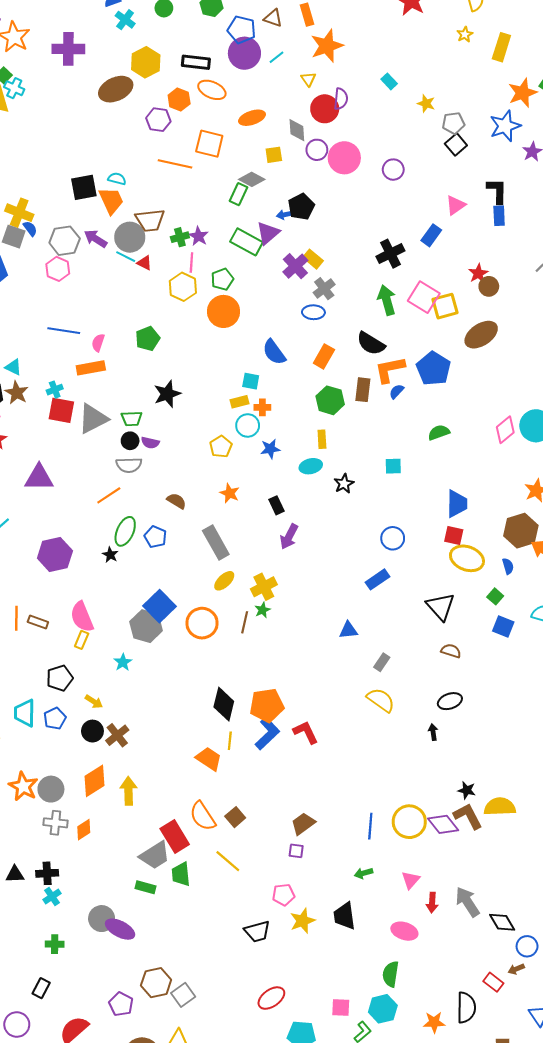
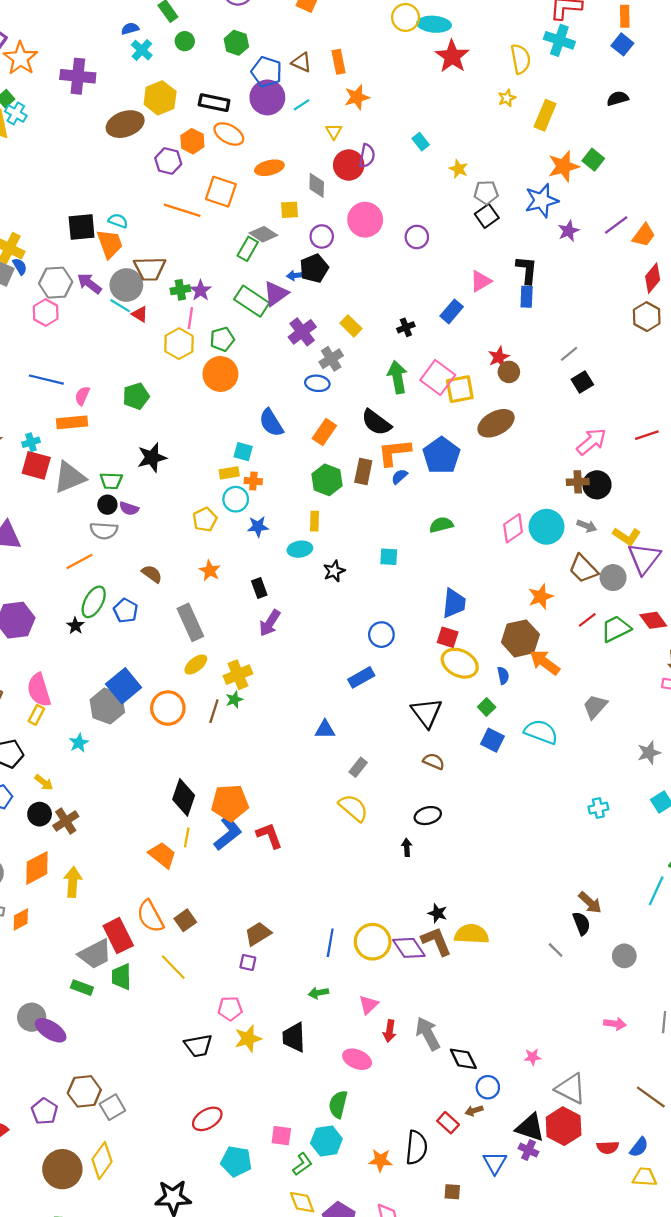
orange star: (327, 46) -> (357, 97), size x0.7
purple circle: (317, 150) -> (322, 236), moved
black cross: (390, 254) -> (406, 327), size x0.6
yellow rectangle: (313, 259) -> (351, 326), moved

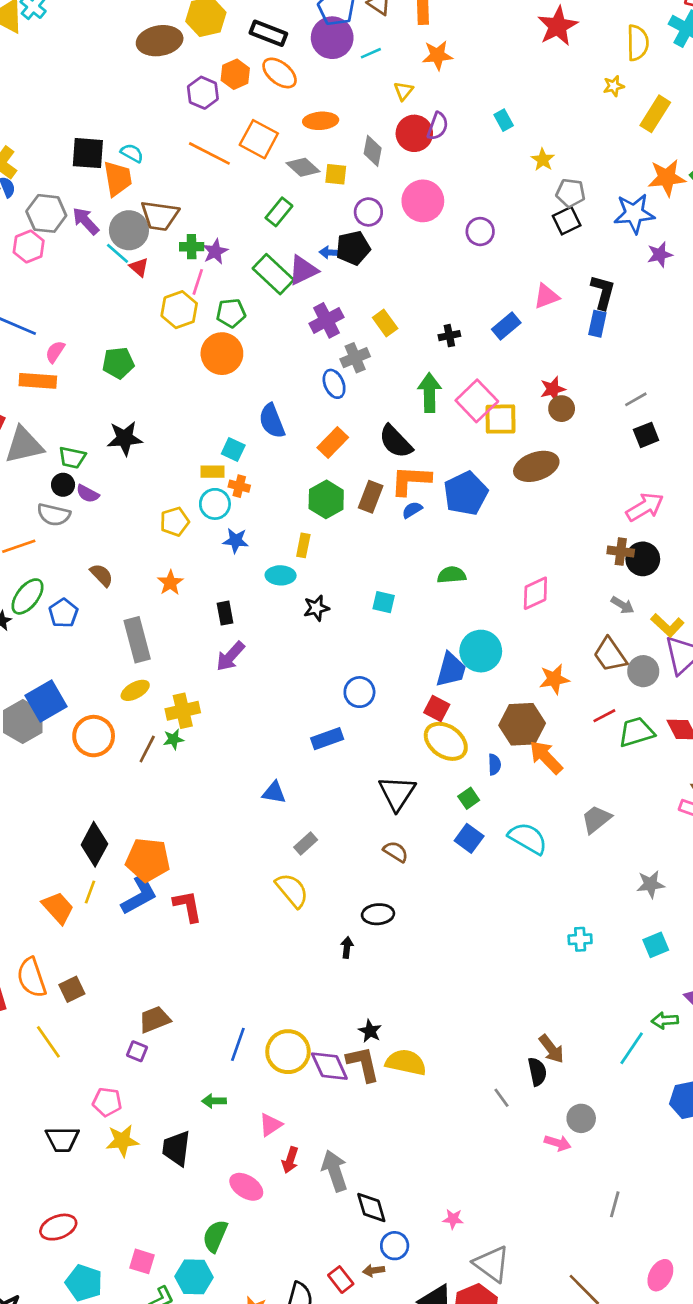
gray diamond: (263, 234) -> (303, 167), moved
blue ellipse: (317, 383) -> (334, 384), turned 50
cyan circle: (547, 527) -> (481, 651), moved
pink arrow: (615, 1024) -> (558, 1143), moved

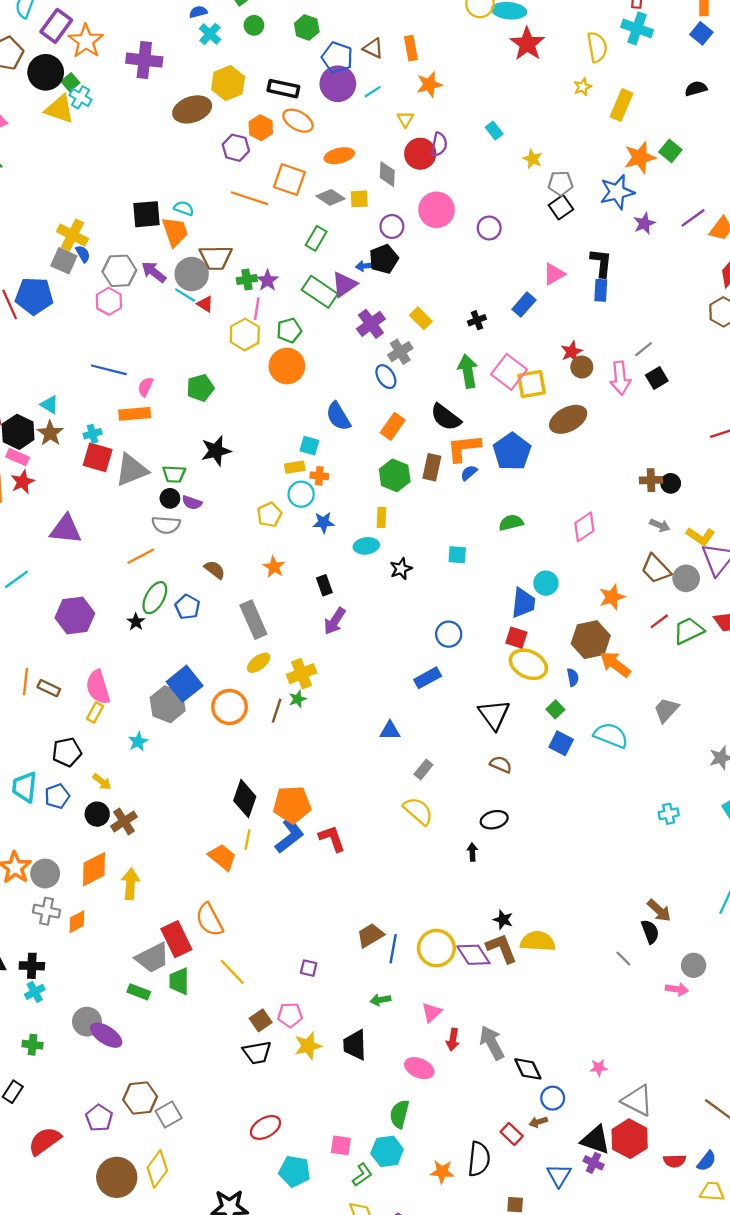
pink arrow: (645, 507) -> (620, 378), moved, turned 124
black circle: (643, 559) -> (671, 483), size x0.7
cyan circle: (481, 651) -> (546, 583), size x0.7
brown square: (72, 989) -> (261, 1020), moved
brown trapezoid: (155, 1019) -> (370, 935), moved

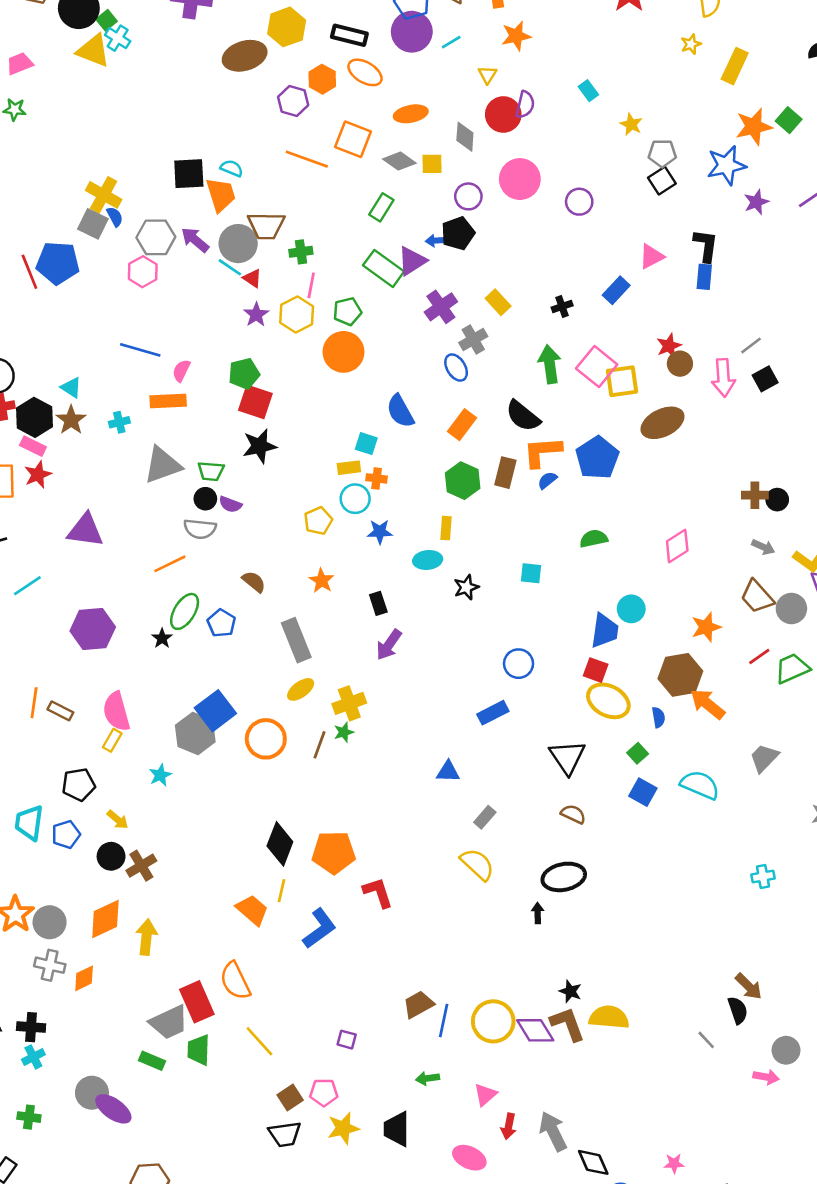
purple star: (267, 280) -> (256, 315), moved
red square: (98, 457) -> (255, 402), moved
black ellipse: (494, 820) -> (564, 877), size x1.4
blue L-shape: (289, 836) -> (319, 928), moved

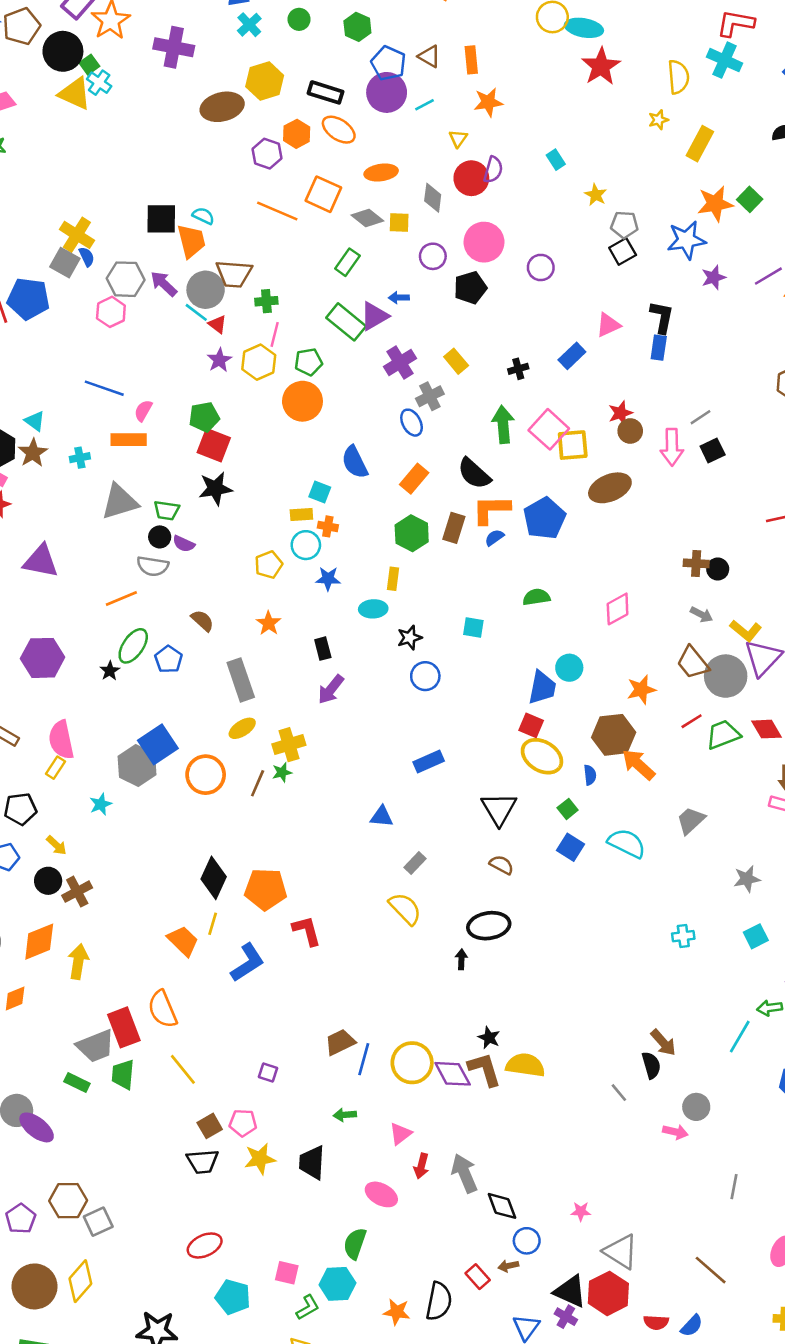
black pentagon: (458, 233) -> (470, 288), moved
gray circle: (791, 608) -> (726, 676), size x1.4
blue circle: (519, 664) -> (425, 676), moved

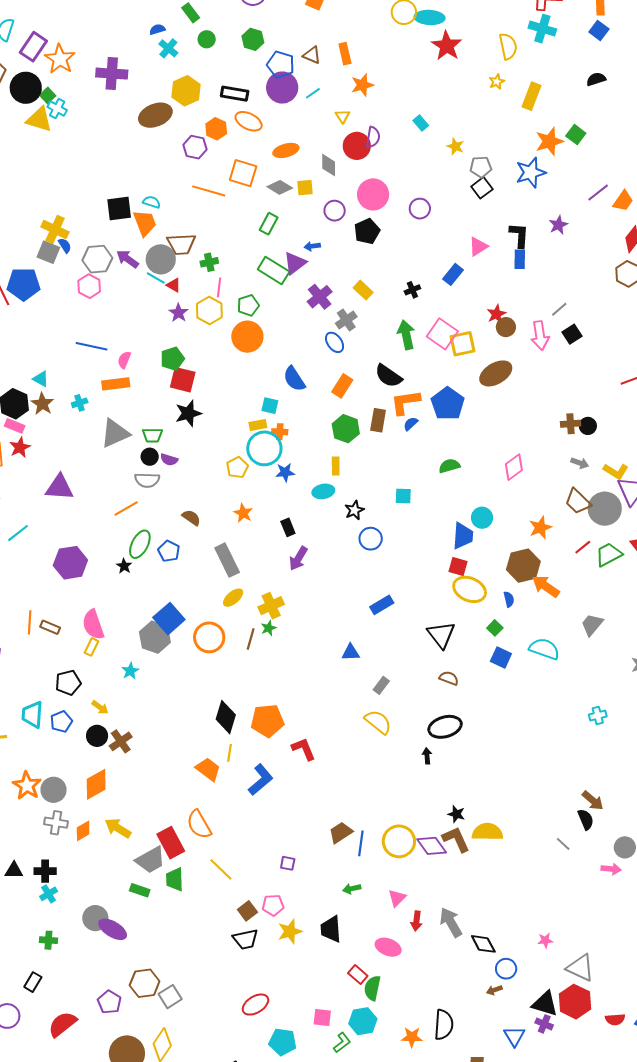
purple star: (714, 277) -> (558, 225), moved
cyan circle: (306, 545) -> (264, 448), size x1.5
yellow arrow: (78, 962) -> (118, 828), moved, turned -60
red rectangle: (478, 1277) -> (358, 974), moved

